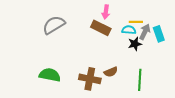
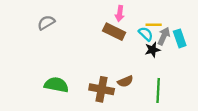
gray semicircle: (54, 25) -> (46, 23), moved, size x0.7
cyan semicircle: (129, 30) -> (146, 34), turned 40

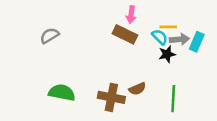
gray semicircle: (46, 23) -> (49, 36), moved
gray arrow: (164, 36) -> (179, 39), turned 60
cyan rectangle: (180, 38) -> (197, 42), turned 42

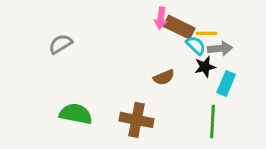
brown rectangle: (125, 34) -> (179, 27), moved
cyan rectangle: (197, 42) -> (226, 83), moved
brown semicircle: (137, 89) -> (164, 77), moved

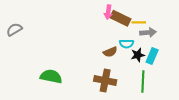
gray semicircle: (61, 44) -> (14, 29), moved
cyan semicircle: (196, 45) -> (127, 44), moved, turned 136
black star: (205, 67) -> (138, 55), moved
brown cross: (136, 120) -> (105, 80), moved

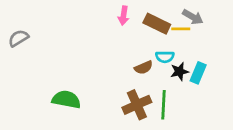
pink arrow: (108, 12) -> (124, 16), moved
gray arrow: (148, 33) -> (193, 17), moved, turned 35
brown cross: (105, 80) -> (137, 105), turned -35
green line: (143, 82) -> (163, 105), moved

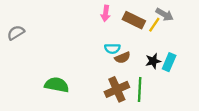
yellow line: (181, 29) -> (154, 25), turned -56
cyan semicircle: (165, 57) -> (112, 49), moved

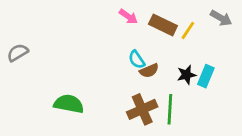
pink arrow: (106, 13) -> (128, 17), turned -63
gray arrow: (165, 15) -> (221, 18), moved
gray semicircle: (16, 33) -> (18, 53), moved
cyan semicircle: (112, 49) -> (137, 60), turned 56

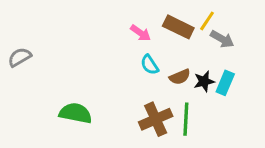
pink arrow: (128, 17) -> (141, 33), moved
gray arrow: (221, 18) -> (222, 39), moved
yellow line: (188, 30) -> (207, 21), moved
brown semicircle: (149, 71) -> (180, 77), moved

